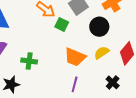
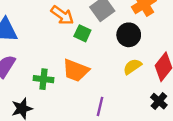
orange trapezoid: (75, 57) -> (76, 70), moved
black cross: (113, 82) -> (159, 101), moved

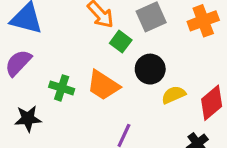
black circle: (129, 35) -> (150, 69), moved

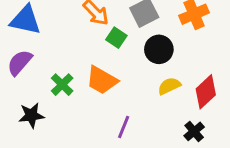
black circle: (150, 69) -> (159, 49), moved
green cross: (62, 88) -> (62, 85), turned 30

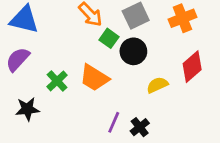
black circle: (159, 49) -> (133, 51), moved
red diamond: (206, 92) -> (192, 67), moved
black cross: (194, 131) -> (140, 127), moved

